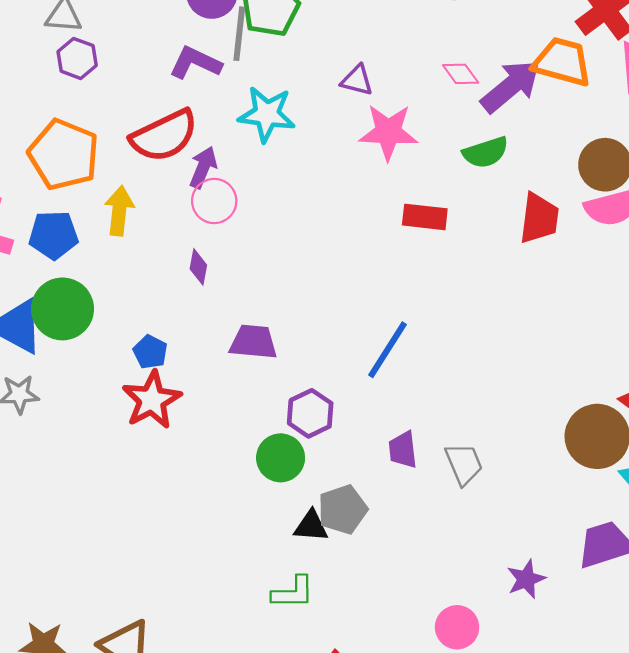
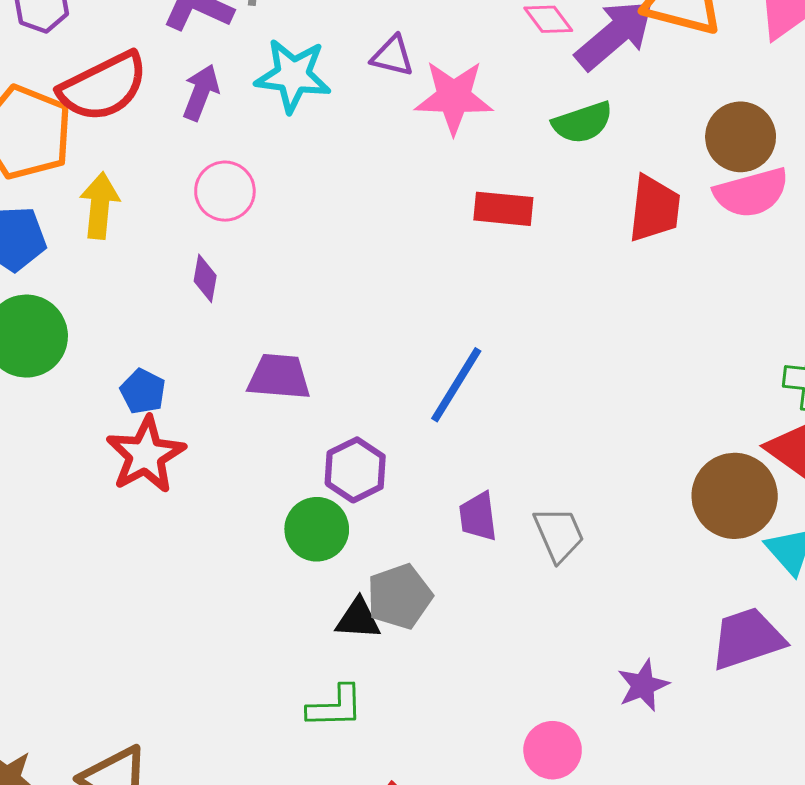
purple triangle: (357, 80) -> (392, 56), moved
red semicircle: (164, 136) -> (103, 87), moved
purple arrow: (203, 167) -> (201, 92), moved

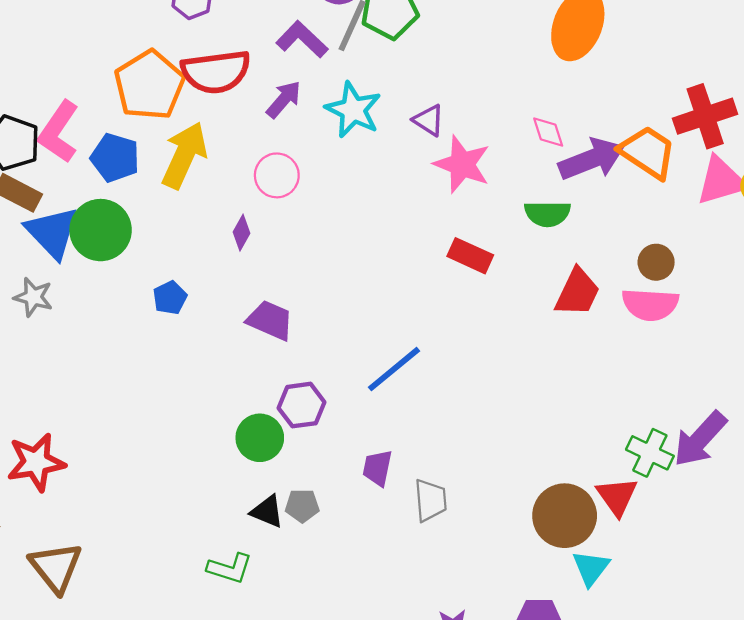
brown circle: (741, 137) -> (656, 262), size x0.7
yellow arrow: (100, 206) -> (184, 155), size x1.4
red star: (146, 455) -> (36, 462), moved
gray pentagon: (399, 596) -> (302, 506), size x0.7

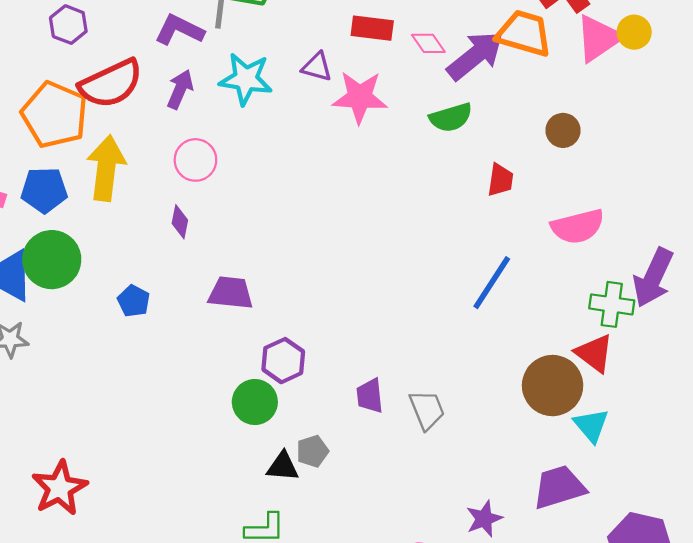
red rectangle: (470, 256) -> (372, 28), moved
red trapezoid: (577, 292) -> (500, 180), size x0.7
pink semicircle: (650, 304) -> (578, 226), moved
blue line: (394, 369) -> (492, 283), moved

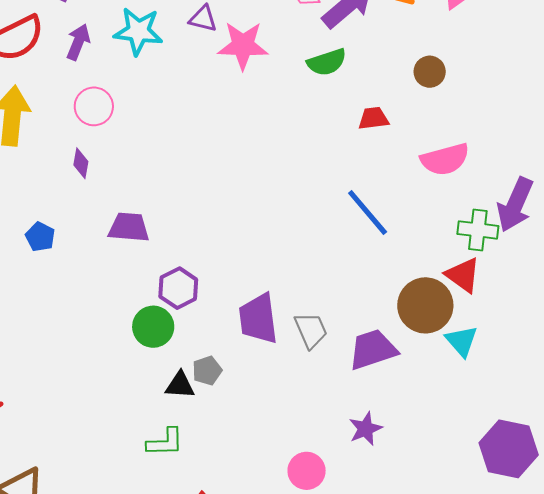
red trapezoid: (500, 180) -> (373, 118), turned -104
blue line: (492, 283) -> (368, 213), turned -72
purple trapezoid: (370, 396) -> (258, 319), size x1.6
purple trapezoid: (559, 487) -> (373, 350), moved

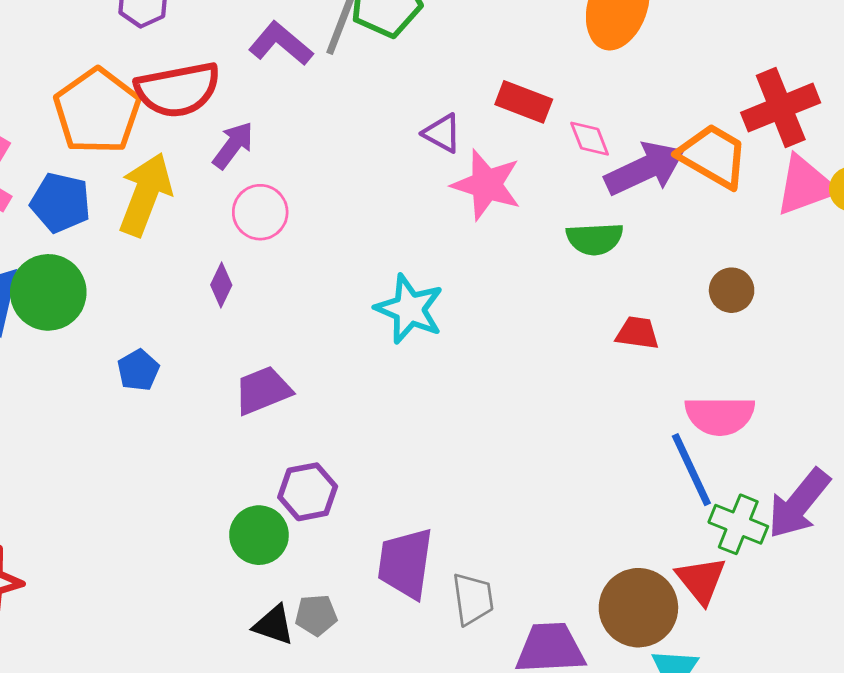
cyan star: (138, 31) -> (409, 309), moved
purple arrow: (78, 42) -> (233, 145), moved
blue line: (368, 213) -> (691, 470), moved
purple trapezoid: (129, 227) -> (263, 390), turned -42

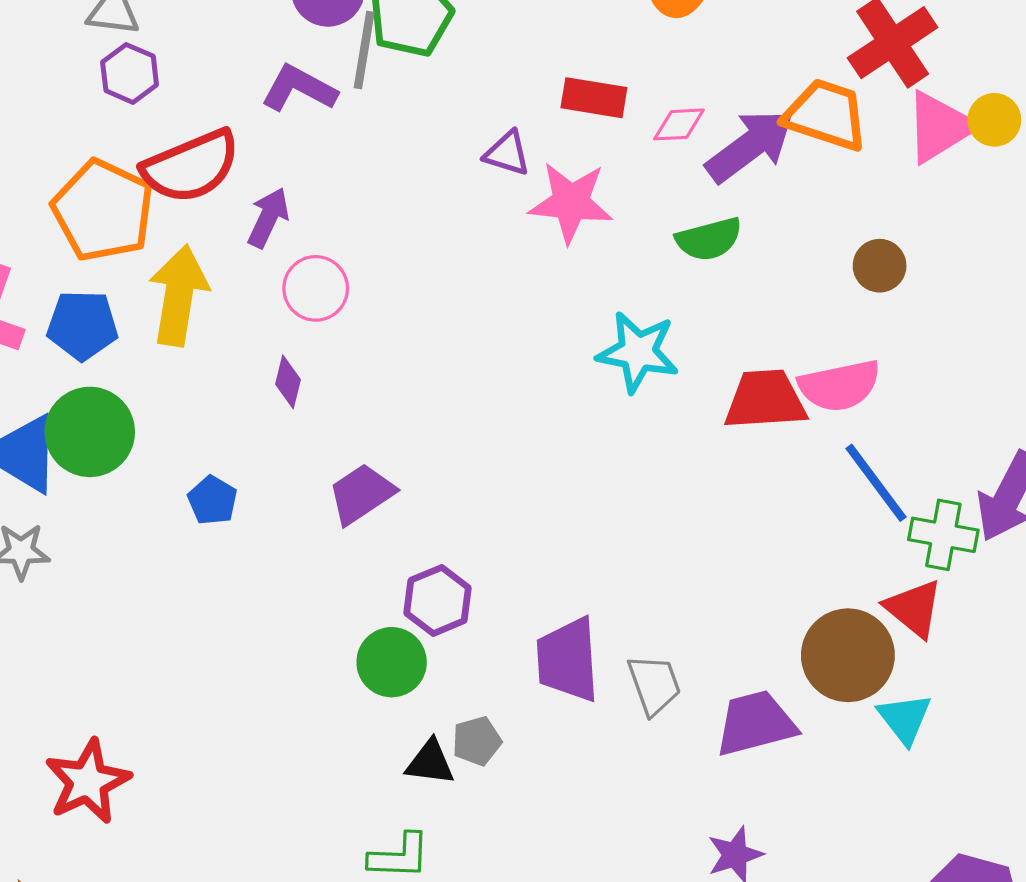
pink diamond: (590, 139) -> (679, 124), turned -60
cyan star: (409, 309) -> (638, 352), moved
red trapezoid: (637, 333) -> (765, 400), moved, size x1.6
pink semicircle: (720, 416) -> (839, 386), moved

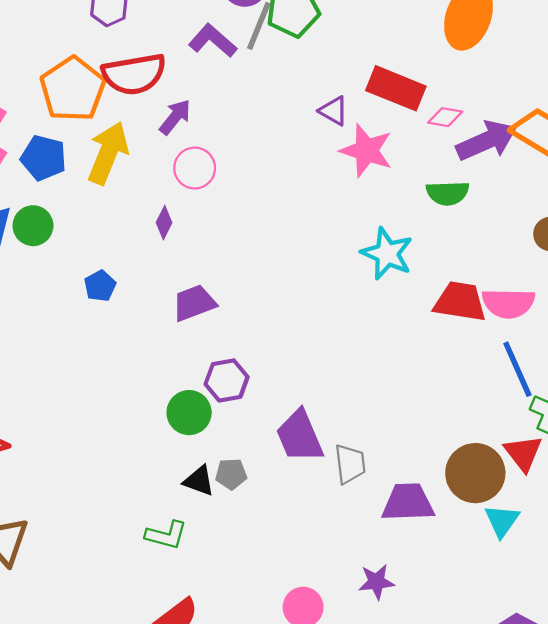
red rectangle: (594, 98) -> (396, 88), size x1.4
green circle: (90, 432) -> (33, 226), size x0.7
purple trapezoid: (568, 660) -> (300, 436), turned -32

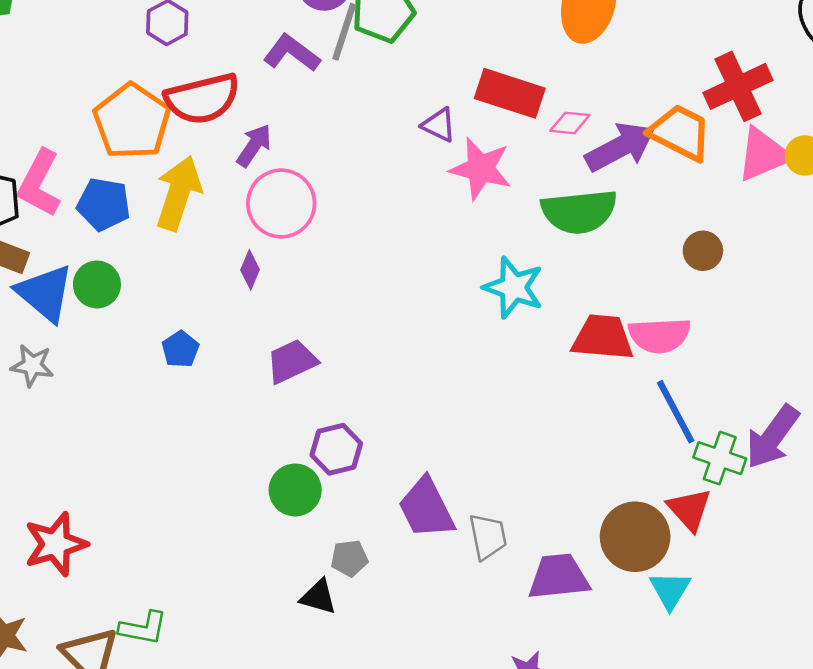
pink circle: (195, 168) -> (281, 203), size x1.4
green semicircle: (448, 193) -> (579, 212), size x1.5
black triangle: (199, 481) -> (318, 597), moved
green L-shape: (166, 535) -> (143, 628), moved

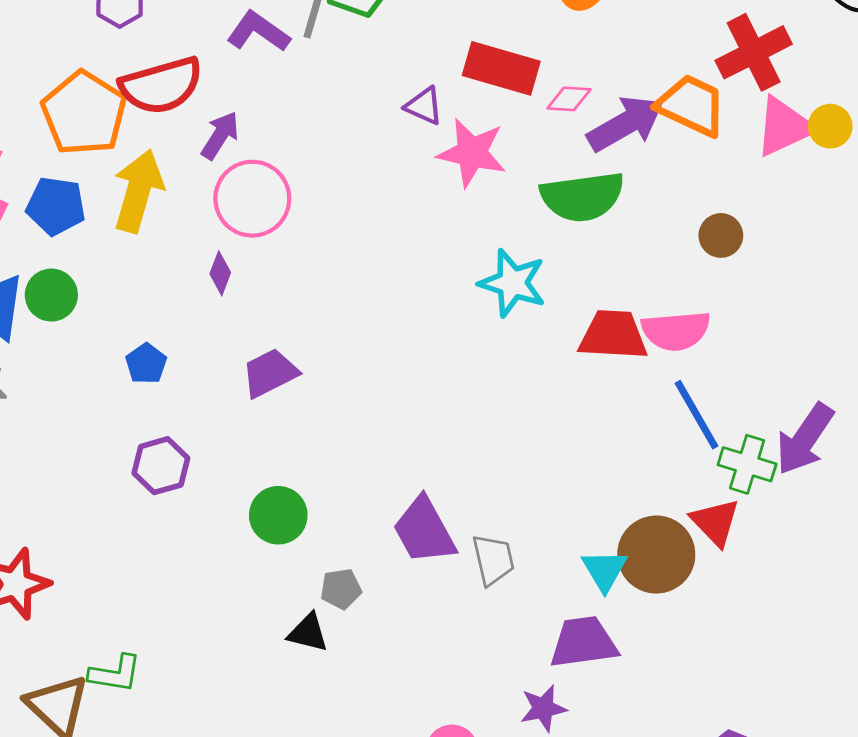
purple hexagon: (336, 449) -> (161, 466), moved
purple trapezoid: (559, 577) -> (584, 642), moved
cyan triangle: (670, 590) -> (604, 570), moved

